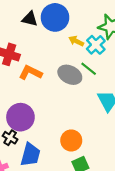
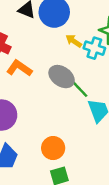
cyan cross: (96, 45) -> (94, 48), turned -36
green line: (89, 69) -> (80, 89), moved

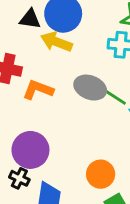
yellow arrow: (74, 41) -> (56, 42), moved, size x1.5

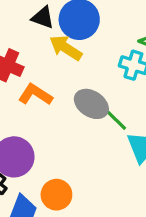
orange circle: (101, 174) -> (56, 195), moved

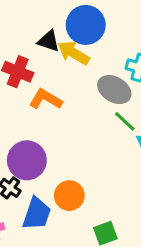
black triangle: (43, 18) -> (49, 41), moved
gray ellipse: (91, 104) -> (114, 90), moved

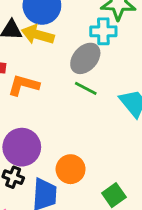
gray ellipse: (114, 90) -> (85, 58), turned -64
green line: (125, 121) -> (86, 88), moved

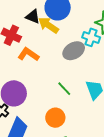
green line: (86, 88) -> (64, 89), moved
orange circle: (71, 169) -> (55, 118), moved

